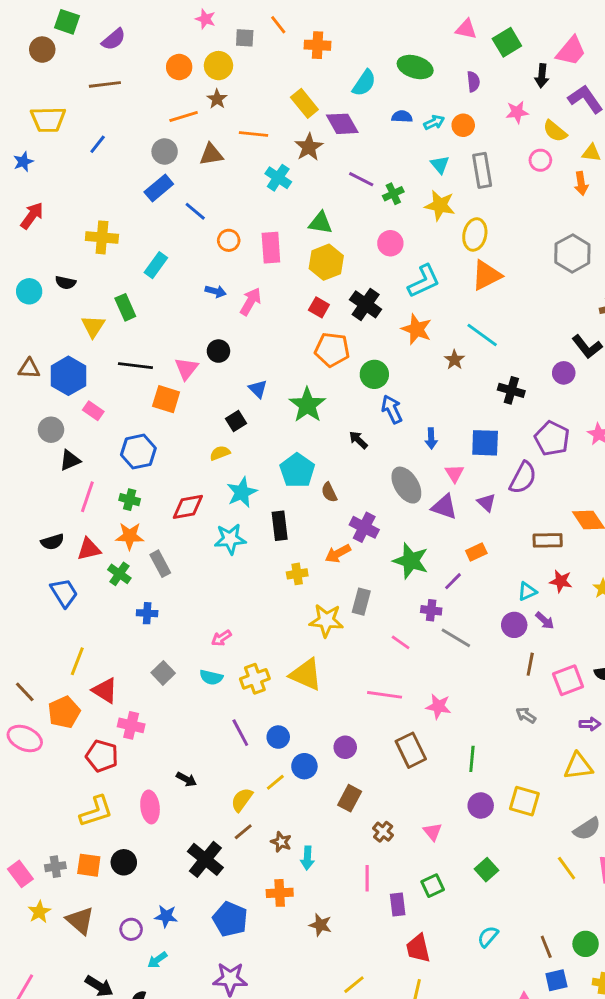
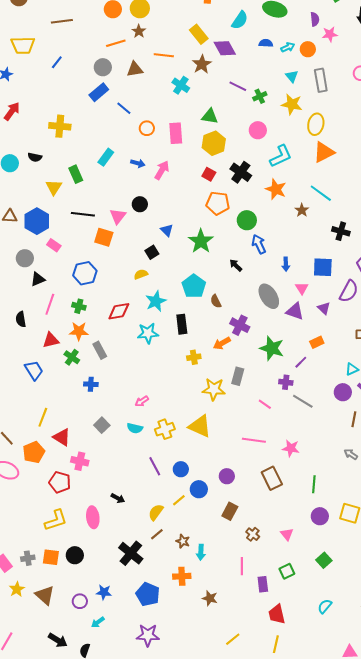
pink star: (517, 112) -> (330, 34), moved
cyan rectangle: (156, 265) -> (106, 157), moved
black semicircle: (52, 542) -> (21, 319), moved, turned 98

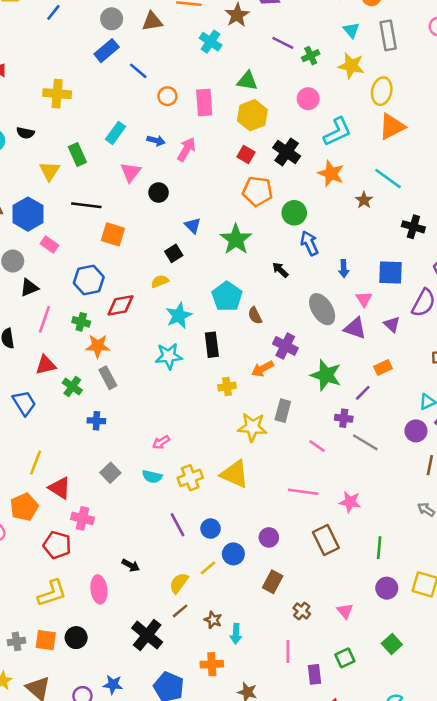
pink triangle: (118, 216) -> (131, 172), moved
red diamond: (119, 311) -> (120, 305), moved
orange star: (79, 331) -> (98, 346), moved

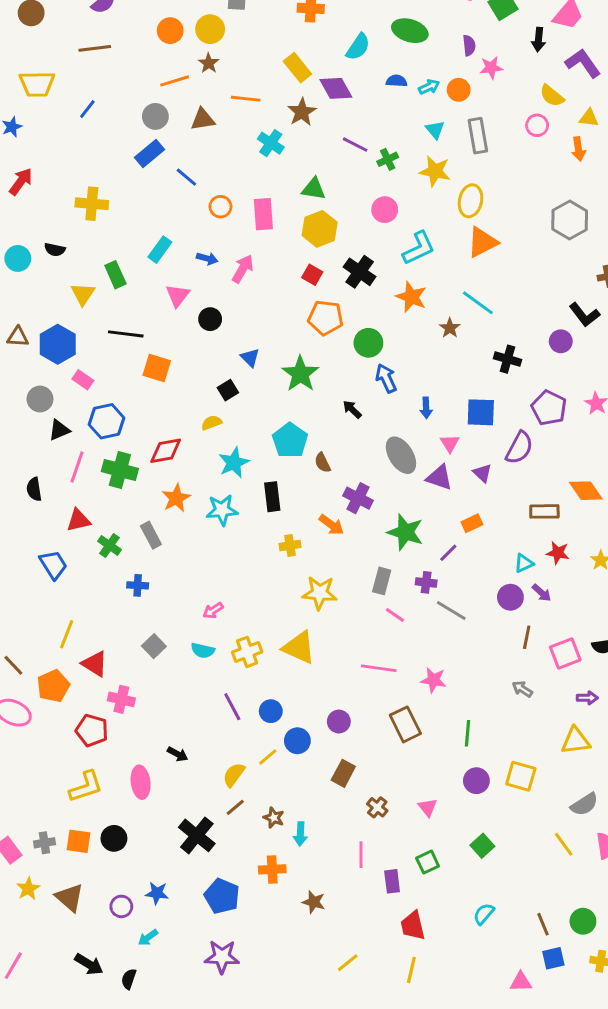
blue hexagon: (89, 280) -> (107, 421), moved
green cross: (81, 322) -> (120, 470), size x1.6
orange star: (98, 346) -> (176, 498), moved, turned -30
orange arrow: (263, 369) -> (331, 525), turned -115
gray rectangle: (283, 411) -> (382, 581), moved

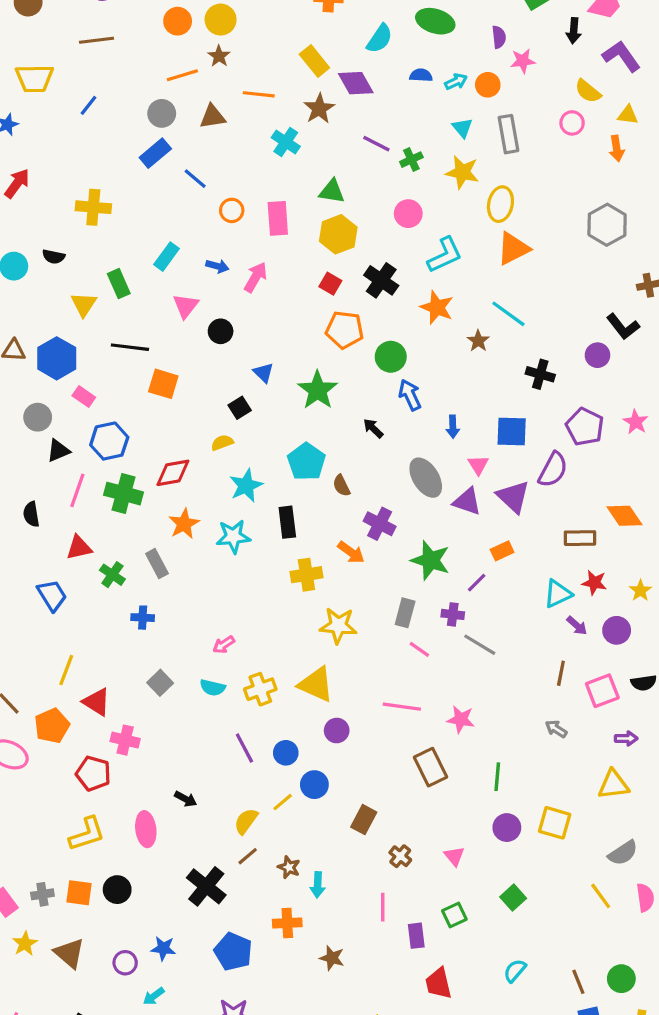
purple triangle: (482, 473) -> (513, 497), size x1.6
yellow cross: (290, 545) -> (306, 575), size x1.4
cyan triangle: (524, 563) -> (558, 594), size x1.4
purple circle: (510, 597) -> (617, 630), moved
purple circle: (339, 722) -> (337, 731), moved

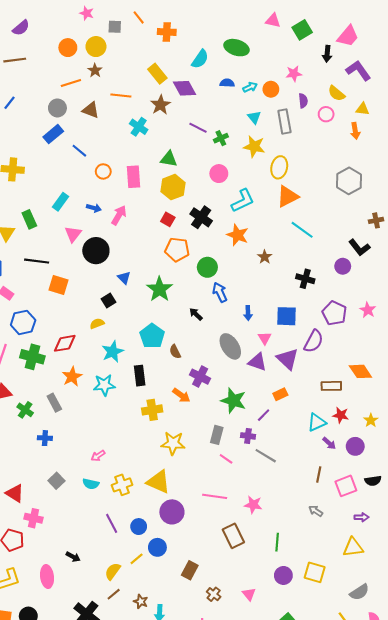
purple semicircle: (499, 37) -> (303, 101), moved
brown triangle: (213, 117) -> (91, 110), turned 30
cyan line: (508, 314) -> (302, 230), moved
black circle: (221, 331) -> (96, 251), size x1.6
purple circle: (337, 731) -> (172, 512), size x1.5

